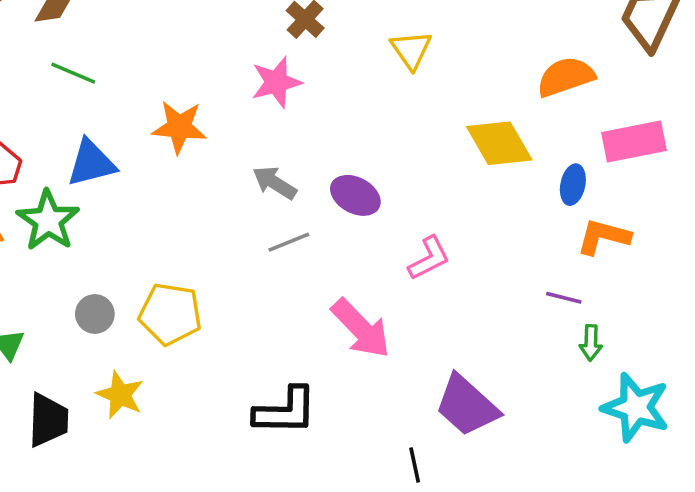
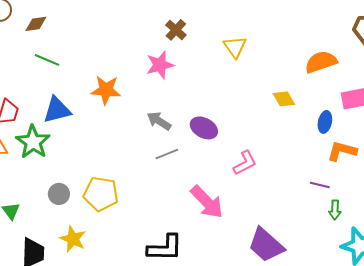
yellow diamond: (499, 143) -> (284, 99), size x0.6

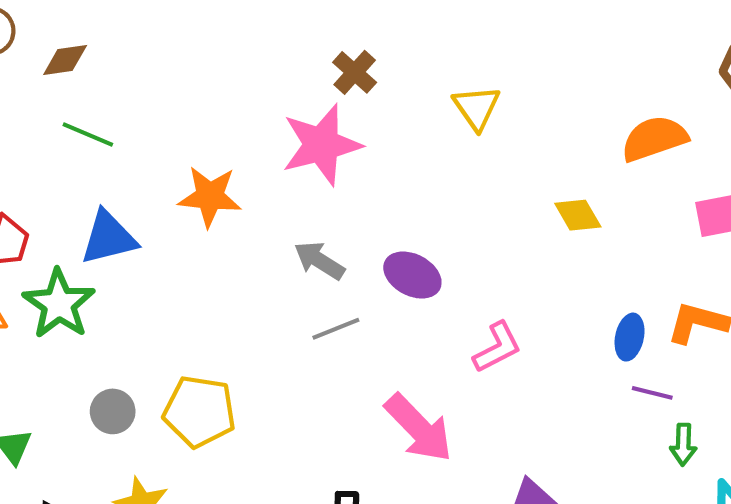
pink star: (160, 65) -> (321, 145), size x1.4
blue ellipse: (325, 122) -> (630, 337), moved

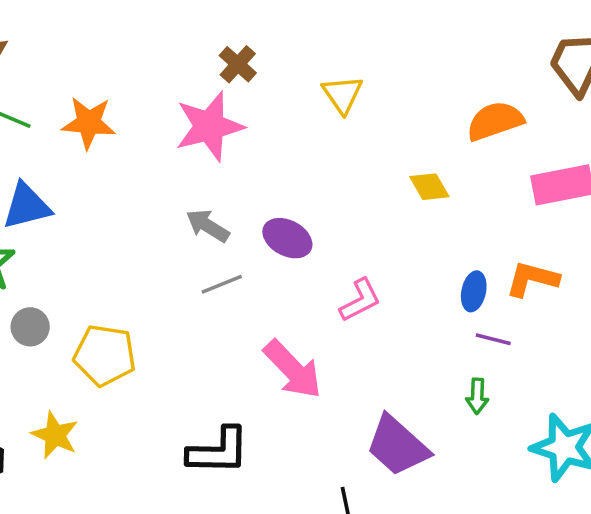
orange star: (210, 196) -> (89, 123), moved
gray circle: (113, 411) -> (30, 327), moved
green arrow: (683, 445) -> (477, 396), moved

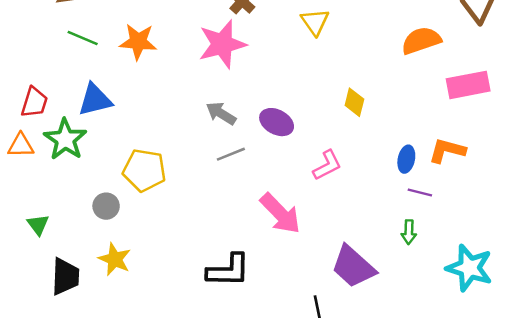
yellow diamond: (429, 187) -> (354, 102), moved, turned 44
gray circle: (30, 327) -> (106, 206), moved
yellow pentagon: (105, 355) -> (144, 170), moved

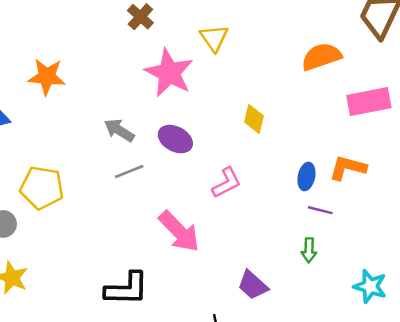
orange star: (138, 42) -> (47, 77), moved
pink star: (222, 44) -> (169, 73), moved, turned -30
purple trapezoid: (353, 267) -> (253, 285), size x0.7
cyan star: (469, 268) -> (370, 286), size x0.7

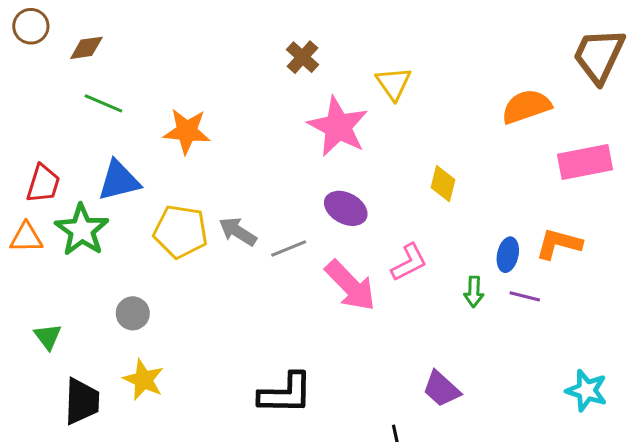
gray arrow: (119, 130) -> (238, 232), moved
yellow pentagon: (42, 188) -> (181, 232), moved
pink arrow: (179, 231) -> (350, 286), moved
green arrow: (309, 250) -> (474, 292), moved

